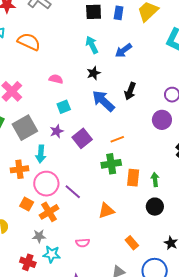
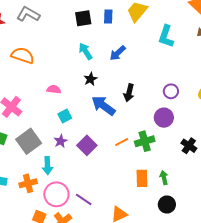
green cross: (111, 164) -> (145, 141), moved

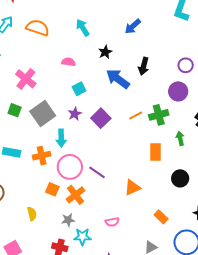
cyan arrow: (85, 51) -> (83, 28), moved
green arrow: (164, 178) -> (180, 138), moved

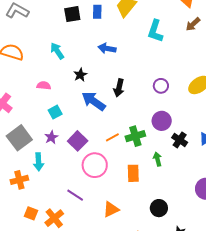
blue arrow: (133, 26) -> (107, 48), turned 54
purple circle: (178, 91) -> (162, 121), moved
pink circle: (70, 167) -> (95, 165), moved
black circle: (180, 178) -> (159, 208), moved

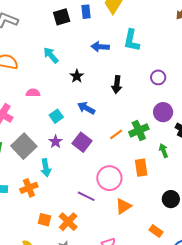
cyan L-shape: (155, 31) -> (132, 40), moved
pink semicircle: (44, 86) -> (33, 93), moved
blue arrow: (94, 101) -> (86, 108), moved, size x0.7
pink circle: (95, 165) -> (109, 178), moved

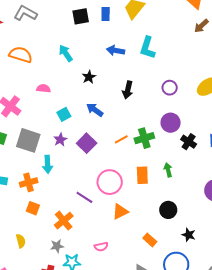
gray square: (24, 146) -> (28, 140), turned -35
green arrow: (164, 151) -> (168, 170), moved
orange square: (44, 220) -> (33, 208), moved

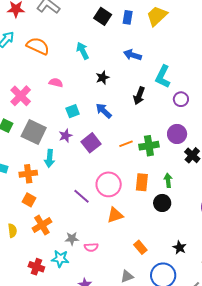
black square: (81, 16) -> (103, 16), turned 36
cyan L-shape: (147, 48) -> (163, 77), moved
black circle: (168, 210) -> (162, 203), moved
orange cross: (64, 221) -> (42, 225), moved
gray star: (57, 246) -> (72, 239), moved

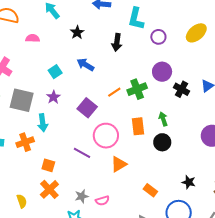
pink semicircle: (56, 83) -> (33, 38), moved
purple square: (91, 143) -> (87, 108), moved
orange square: (29, 200) -> (48, 165), moved

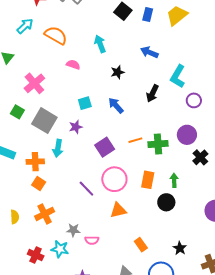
orange square: (48, 165) -> (39, 184), moved

